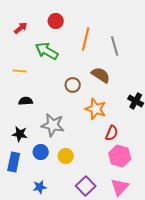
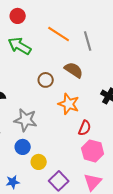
red circle: (56, 21) -> (18, 16), moved
orange line: (86, 39) -> (59, 34), turned -70
blue circle: (41, 152) -> (23, 147), moved
yellow circle: (66, 156) -> (39, 162), moved

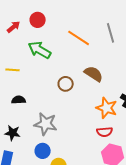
gray line: (88, 41) -> (111, 33), moved
orange star: (69, 104) -> (107, 108), moved
red semicircle: (85, 128) -> (105, 132), turned 63

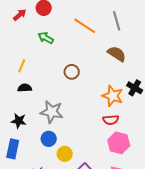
green arrow: (40, 50) -> (46, 38), size x0.7
yellow line: (13, 70) -> (22, 66), moved, turned -72
brown semicircle: (94, 74) -> (117, 54), moved

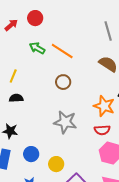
orange line: (85, 26) -> (62, 51), moved
gray star: (52, 112) -> (65, 122), moved
blue circle: (49, 139) -> (31, 154), moved

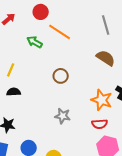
red circle: (35, 18) -> (41, 12), moved
orange line: (62, 51) -> (60, 32), moved
gray star: (65, 122) -> (63, 116), size x0.7

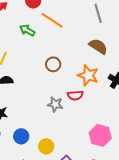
orange star: (102, 100) -> (88, 75), moved
red semicircle: (100, 124) -> (75, 95), moved

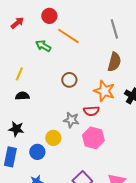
brown semicircle: (98, 46) -> (114, 62), turned 72
pink hexagon: (100, 135) -> (93, 138), moved
yellow circle: (46, 146) -> (53, 138), moved

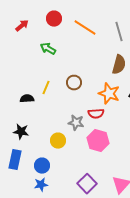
orange line: (68, 36) -> (85, 28), moved
yellow line: (19, 74) -> (46, 88), moved
blue circle: (37, 152) -> (42, 166), moved

